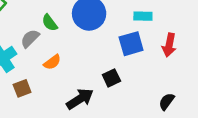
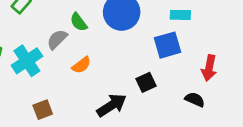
red arrow: (169, 45) -> (209, 68), moved
brown square: (22, 88) -> (43, 110), moved
black semicircle: (167, 102) -> (195, 100), moved, turned 78

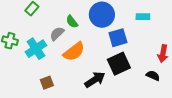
blue square: (168, 45) -> (118, 38), moved
orange semicircle: (81, 65) -> (74, 52), size x1.6
black square: (146, 82) -> (119, 64), size x1.6

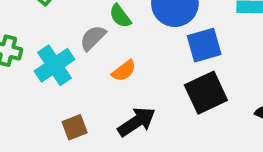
orange semicircle: (74, 52) -> (124, 71), size x0.6
black arrow: (95, 80) -> (137, 122), moved

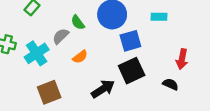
black arrow: (137, 122) -> (103, 89), moved
brown square: (75, 127) -> (49, 92), size x1.5

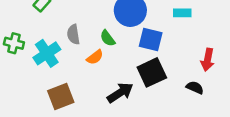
green semicircle: (78, 22) -> (108, 38), moved
gray semicircle: (61, 36) -> (73, 34), turned -54
blue square: (130, 41) -> (151, 39), turned 30

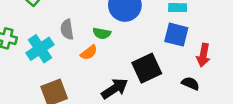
green semicircle: (108, 38) -> (102, 33), turned -42
blue square: (151, 39) -> (176, 35), moved

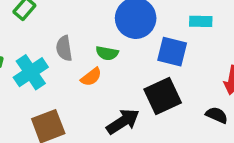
blue square: (176, 35) -> (172, 52), moved

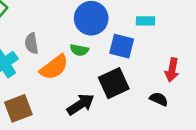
green semicircle: (107, 53) -> (79, 50), moved
orange semicircle: (91, 77) -> (54, 67), size x1.6

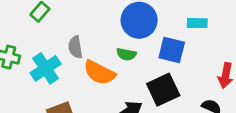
orange semicircle: (54, 67) -> (99, 73), turned 64

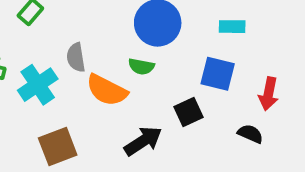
blue square: (172, 50) -> (218, 74), moved
black square: (163, 90) -> (189, 112), size x0.7

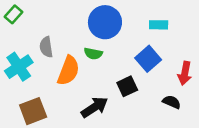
blue square: (218, 74) -> (148, 59), turned 35
orange semicircle: (107, 90) -> (68, 71), turned -96

